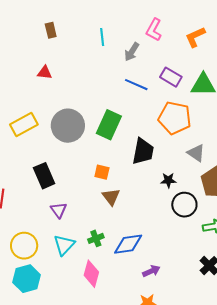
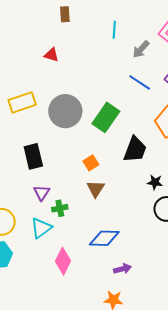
orange square: (102, 172) -> (91, 163), turned 35
green cross: (96, 238) -> (60, 208), moved

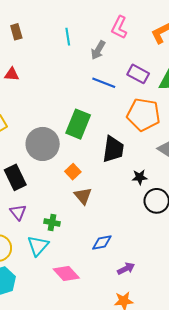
gray circle: (65, 111) -> (43, 144), moved
purple triangle: (42, 193) -> (18, 212), moved
green cross: (60, 208) -> (52, 222), turned 35
blue diamond: (104, 238) -> (102, 242), size x0.7
pink diamond: (63, 261) -> (66, 273), turned -56

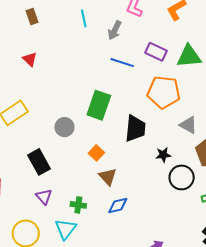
red triangle: (12, 74) -> (30, 59), turned 42
gray circle: (43, 144) -> (64, 127), size x0.6
blue diamond: (102, 242) -> (118, 206), moved

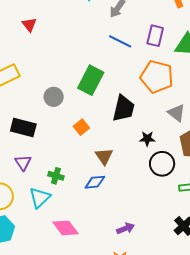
purple rectangle: (156, 52) -> (155, 36), turned 70
black rectangle: (39, 162) -> (23, 128), turned -55
brown triangle: (108, 177) -> (104, 156), moved

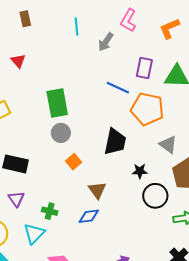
blue line: (120, 41) -> (118, 88), moved
green rectangle: (91, 80) -> (57, 103), moved, turned -36
gray circle: (54, 97) -> (61, 133), moved

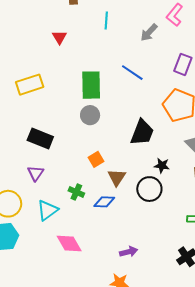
cyan line: (76, 27) -> (106, 20), moved
blue line: (118, 88) -> (132, 73), moved
orange square: (74, 162) -> (96, 159), moved
black circle: (155, 196) -> (149, 189), moved
green cross: (50, 211) -> (76, 192), moved

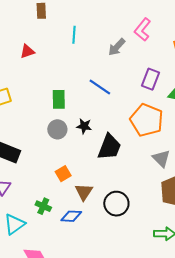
red triangle: (59, 37) -> (27, 51), turned 42
green rectangle: (91, 85) -> (59, 99), size x0.7
black star: (162, 165) -> (84, 126), moved

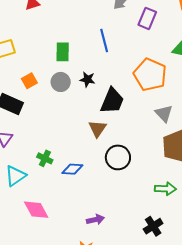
purple rectangle: (151, 79) -> (147, 18), moved
blue line: (100, 87) -> (104, 41), turned 40
orange square: (63, 174) -> (29, 81), moved
brown triangle: (84, 192) -> (97, 129), moved

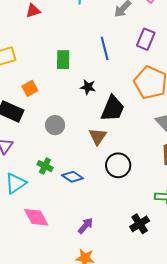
purple rectangle: (147, 18) -> (146, 39), moved
gray circle: (61, 82) -> (55, 125), moved
blue diamond: (72, 169) -> (73, 177), turned 30
purple arrow: (95, 220) -> (86, 226), moved, turned -36
black cross: (153, 226) -> (140, 224), moved

